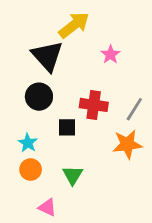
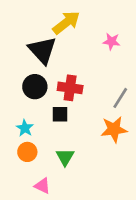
pink star: (111, 54) -> (111, 41), moved, turned -30
red cross: (94, 105) -> (70, 88), moved

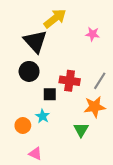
red cross: (70, 88) -> (70, 81), moved
cyan star: (25, 128) -> (43, 116), moved
green triangle: (65, 157) -> (81, 130), moved

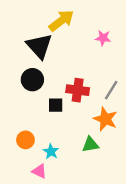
orange star: (95, 107) -> (105, 119), turned 30
cyan star: (43, 116) -> (51, 151), moved
green triangle: (81, 130) -> (90, 145), turned 49

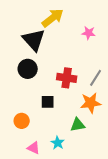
black square: (56, 105) -> (48, 102), moved
orange star: (105, 119) -> (91, 103), turned -30
cyan star: (51, 151) -> (58, 143), moved

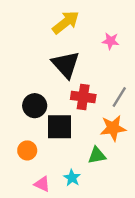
black triangle: (34, 40) -> (66, 65), moved
black circle: (28, 69) -> (35, 106), moved
black square: (48, 102) -> (60, 127), size x1.6

